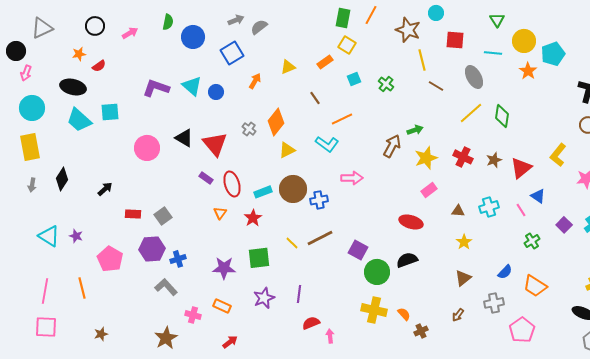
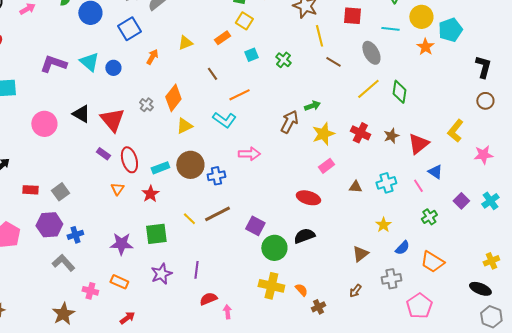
yellow star: (464, 242) -> (383, 225), moved

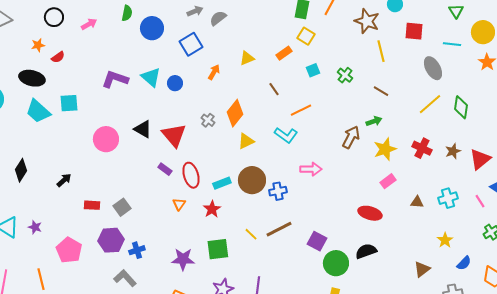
brown line: (333, 62) -> (381, 91), moved

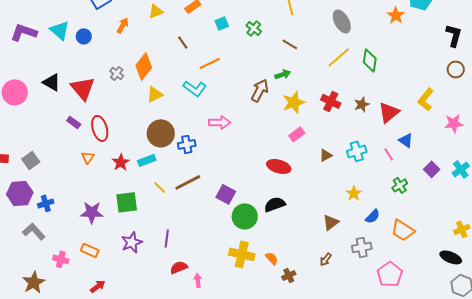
cyan rectangle: (222, 183) -> (147, 160), moved
brown triangle: (417, 202) -> (326, 155), turned -32

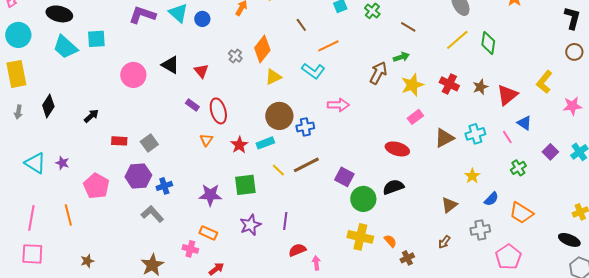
red triangle: (83, 88) -> (201, 71), size x0.6
brown triangle: (326, 155) -> (444, 138), size x1.5
pink cross: (61, 259) -> (190, 249), moved

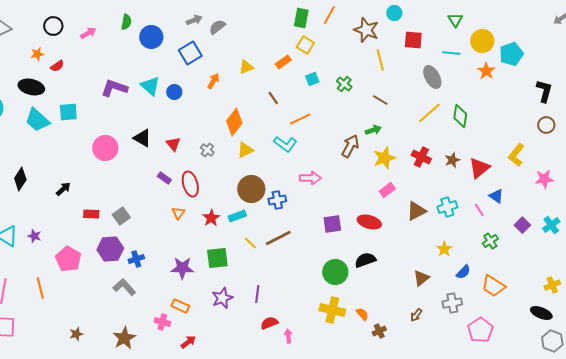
gray cross: (235, 56) -> (207, 150), moved
purple square: (344, 177) -> (332, 224), moved, turned -36
brown star: (87, 261) -> (76, 334), moved

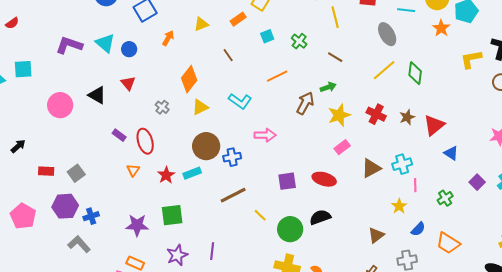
orange line: (300, 119) -> (277, 76), moved
red triangle: (173, 144) -> (128, 83), moved
yellow L-shape: (516, 155) -> (471, 59), moved, turned 40
pink line: (479, 210) -> (415, 185), moved, turned 32
yellow line: (250, 243) -> (260, 215), moved

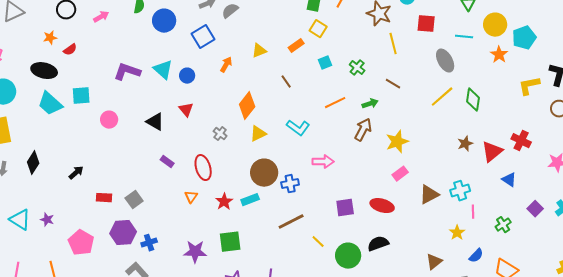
green arrow: (328, 87) -> (370, 104), moved
pink circle: (60, 105) -> (109, 120), moved, size x0.7
red cross: (376, 114) -> (521, 141), moved
purple rectangle: (119, 135) -> (167, 162), moved

